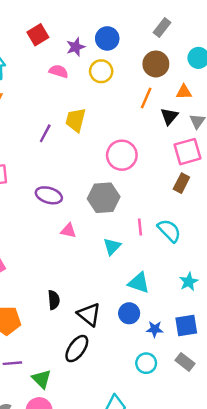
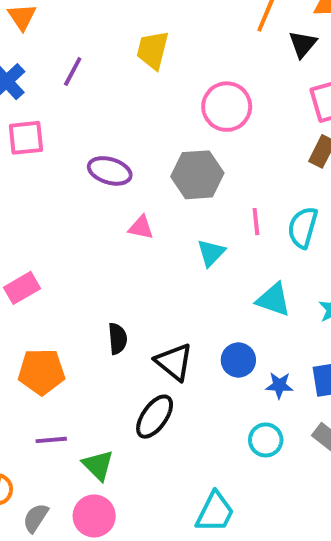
purple line: (45, 133) -> (73, 72), moved
cyan semicircle: (169, 231) -> (303, 227), turned -120
cyan triangle: (139, 283) -> (273, 300), moved

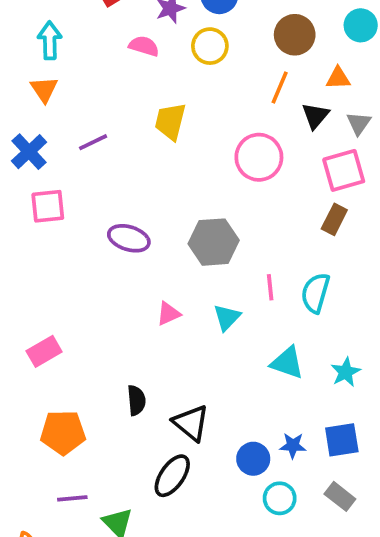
purple line: (73, 72) -> (93, 142), turned 36
pink circle: (227, 107) -> (259, 157), moved
pink triangle: (141, 227) -> (168, 314), moved, turned -36
blue circle: (238, 360) -> (253, 459), moved

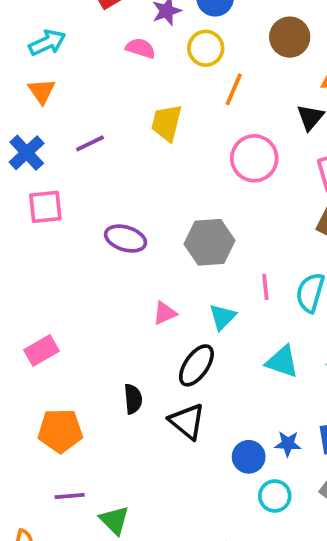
cyan arrow: (50, 40) -> (47, 43), turned 66
orange line: (280, 88) -> (234, 89), moved
black ellipse: (172, 476) -> (196, 365), moved

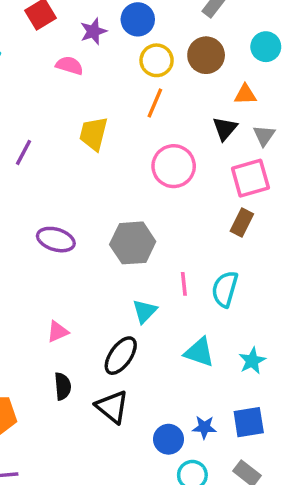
yellow circle: (206, 48) -> (157, 60), moved
purple line: (90, 143) -> (23, 152), turned -36
pink triangle: (165, 313) -> (58, 332), moved

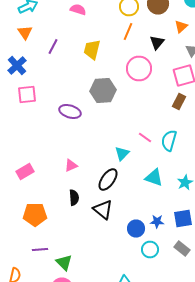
orange triangle: (245, 94) -> (181, 26), turned -40
black triangle: (225, 129) -> (157, 42), moved
purple line: (23, 152) -> (53, 46), moved
gray hexagon: (133, 243) -> (103, 90), moved
pink line: (184, 284) -> (145, 138), turned -48

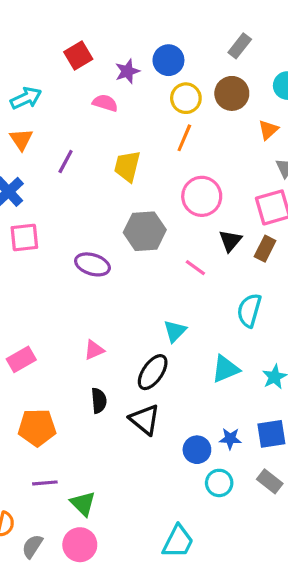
black triangle: (157, 42) -> (230, 241), moved
pink line: (145, 138) -> (195, 268), moved
cyan triangle: (154, 178) -> (225, 369), turned -42

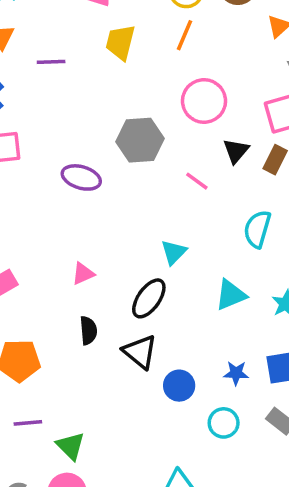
purple line: (66, 162) -> (51, 62), turned 60
yellow trapezoid: (127, 166) -> (120, 42), moved
blue circle: (197, 450) -> (179, 386), moved

